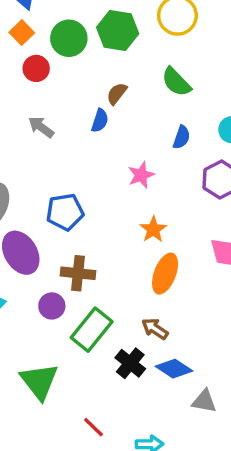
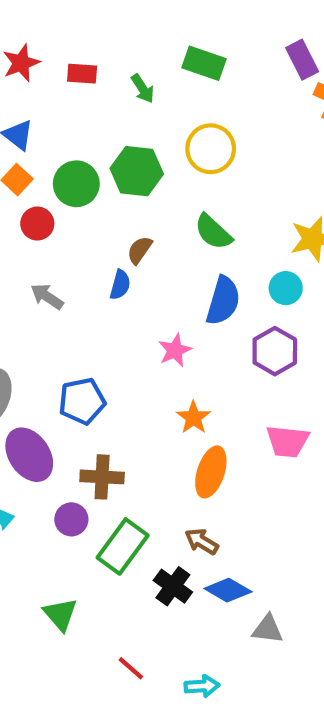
blue semicircle: (182, 137) -> (223, 301), size x1.6
green triangle: (39, 381) -> (60, 614), size x0.7

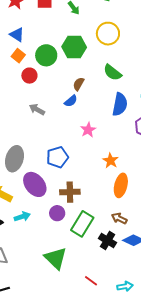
blue semicircle: (120, 285) -> (71, 101), turned 40
pink star: (175, 350) -> (88, 130), moved
green triangle: (60, 614) -> (56, 258), size x1.4

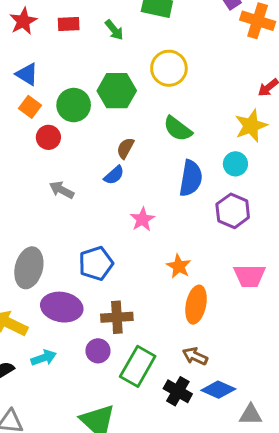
purple ellipse: (35, 184) -> (62, 307), turned -40

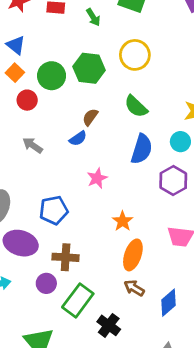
brown arrow: (195, 356) -> (134, 288), moved
blue diamond: (218, 390) -> (169, 303), moved, turned -72

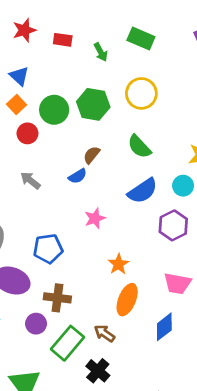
blue semicircle: (142, 149) -> (143, 191), turned 36
brown arrow: (134, 288) -> (104, 333), moved
blue diamond: (169, 303) -> (164, 327), moved

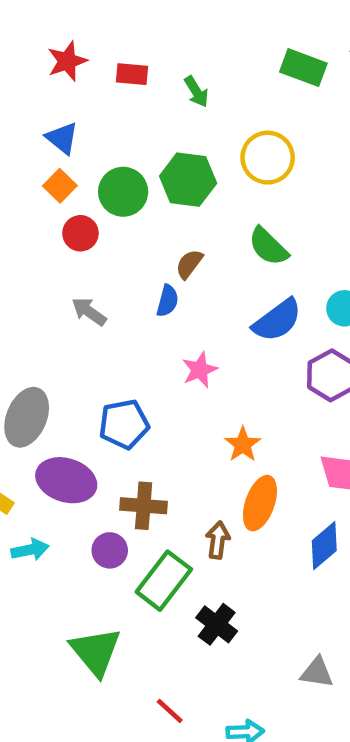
green rectangle: (141, 39) -> (303, 68), moved
blue semicircle: (78, 176) -> (167, 301), turned -42
brown arrow: (104, 333) -> (218, 540), moved, turned 65

